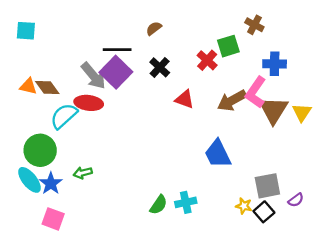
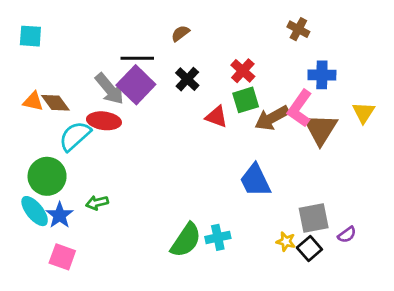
green square: (228, 46) -> (246, 100), moved
yellow triangle: (302, 112) -> (364, 112), moved
green semicircle: (159, 205) -> (186, 240), size x1.5

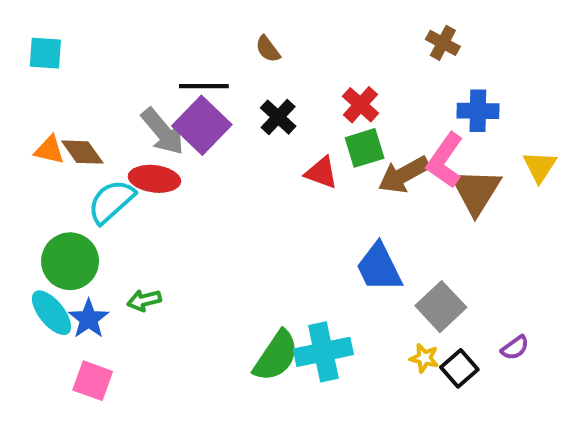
brown semicircle: (180, 33) -> (268, 49), turned -90
gray square: (314, 218) -> (441, 307), moved, turned -32
cyan cross: (218, 237) -> (323, 352), size x1.5

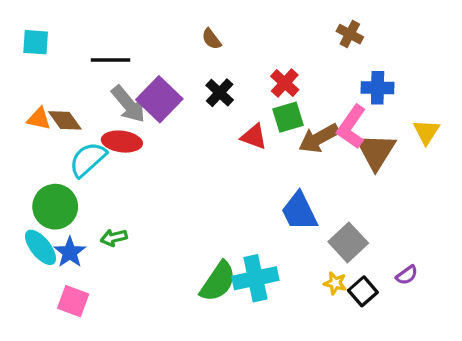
black line: (204, 86) -> (111, 60), moved

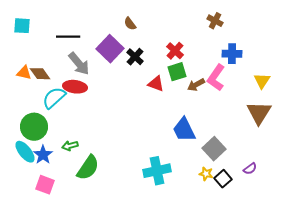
purple square: (159, 99) -> (110, 49), moved
brown arrow: (319, 138) -> (196, 85), size x0.7
brown triangle: (376, 151) -> (259, 113), moved
green semicircle: (218, 282) -> (88, 168), moved

